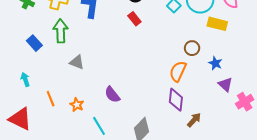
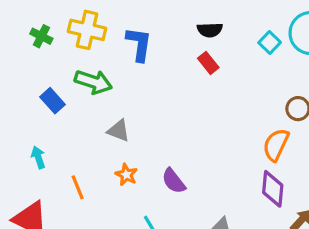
green arrow: (61, 31) -> (93, 82), turned 110
orange star: (77, 105) -> (126, 175), moved

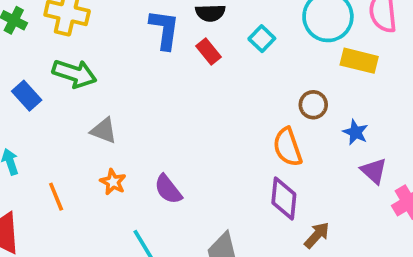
cyan square: (270, 42) -> (262, 39), moved
blue L-shape: (139, 44) -> (164, 29), moved
orange semicircle: (276, 145) -> (288, 147), turned -44

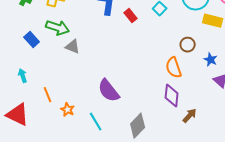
gray triangle: (104, 130) -> (73, 47), moved
orange star: (113, 182) -> (68, 110), moved
purple semicircle: (168, 189) -> (109, 91), size x1.4

